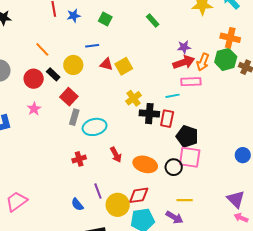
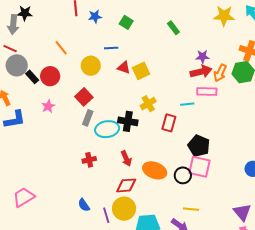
black rectangle: (53, 74) -> (32, 77), moved
black cross: (149, 114) -> (128, 121), moved
red rectangle: (167, 119) -> (169, 123), moved
purple line: (98, 191) -> (106, 215), moved
red diamond: (139, 195) -> (126, 185), moved

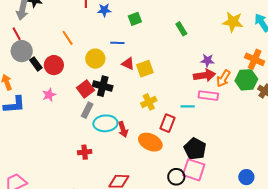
green square: (126, 22) -> (135, 19), turned 32
red line: (10, 49) -> (17, 34), turned 32
black cross: (128, 121) -> (103, 86), moved
red arrow: (126, 158) -> (123, 129), moved
orange ellipse: (155, 170) -> (150, 142), moved

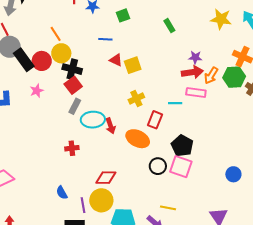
yellow circle: (95, 59) -> (61, 53), moved
black rectangle: (36, 64) -> (24, 60), size x1.6
black cross: (103, 86) -> (72, 69), moved
black circle: (176, 177) -> (158, 166), moved

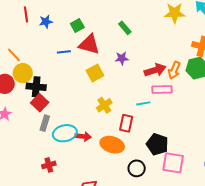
purple star: (195, 57) -> (122, 58), moved
red triangle: (116, 60) -> (89, 44), moved, size x1.6
red arrow: (110, 126) -> (83, 136), turned -56
pink square: (181, 167) -> (173, 163), moved

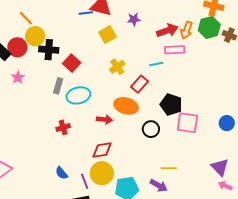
blue line: (64, 52) -> (86, 13), moved
red square: (40, 103) -> (72, 63), moved
red rectangle: (126, 123) -> (140, 84), turned 30
red arrow: (83, 136) -> (104, 120), moved

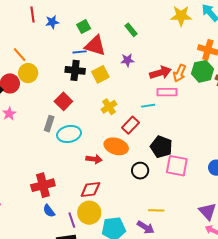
black cross: (49, 50) -> (75, 70), moved
red cross: (63, 127) -> (43, 185), moved, size x1.6

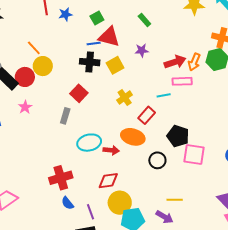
cyan ellipse: (69, 134) -> (89, 143), moved
yellow circle: (89, 213) -> (120, 203), moved

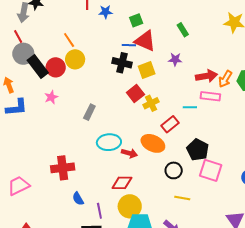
red square: (79, 93) -> (135, 93), moved
red cross: (61, 178) -> (63, 168), moved
yellow line: (175, 200) -> (182, 198), moved

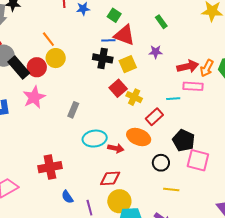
green square: (136, 20) -> (114, 15), turned -32
pink star: (51, 97) -> (34, 97), size x1.6
yellow cross: (151, 103) -> (134, 97), turned -35

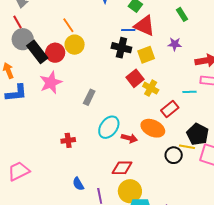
cyan ellipse: (95, 139) -> (109, 127), turned -50
red cross: (50, 167) -> (68, 140), moved, size x0.6
yellow line: (171, 190) -> (187, 147), moved

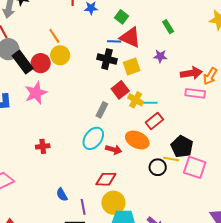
cyan line: (189, 92) -> (150, 103), moved
gray rectangle: (89, 97) -> (102, 110), moved
red cross: (68, 140) -> (43, 146), moved

